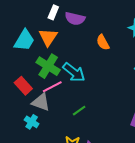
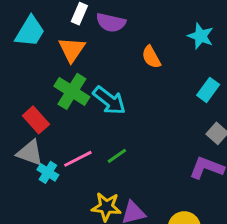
cyan trapezoid: (24, 40) -> (30, 32), moved
pink line: (52, 87) -> (78, 159), moved
gray triangle: (41, 102) -> (30, 153), moved

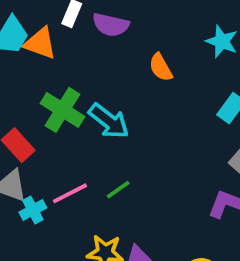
orange triangle: (72, 50) -> (40, 43), moved, turned -44
cyan cross: (48, 172) -> (33, 210), turned 30

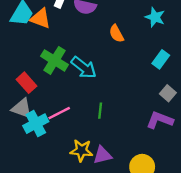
green line: (118, 190) -> (100, 111), moved, turned -49
cyan cross: (33, 210) -> (36, 124), size x1.5

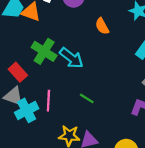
green line: (100, 111) -> (87, 98), turned -64
pink line: (59, 113) -> (48, 101), turned -60

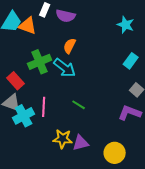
orange semicircle: (102, 26) -> (70, 46), moved, turned 56
green cross: (44, 51) -> (40, 62), turned 35

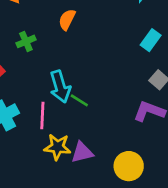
green cross: (40, 62) -> (26, 41), size x0.6
cyan arrow: (65, 68) -> (60, 87), moved, turned 35
pink line: (44, 107) -> (42, 115), moved

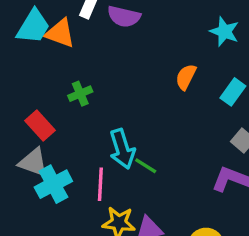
orange semicircle: (67, 20) -> (186, 77), moved

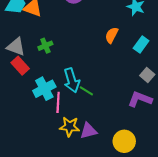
gray triangle: (33, 162) -> (16, 47), moved
cyan cross: (53, 184) -> (44, 89), moved

